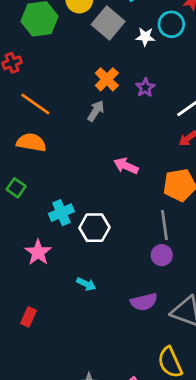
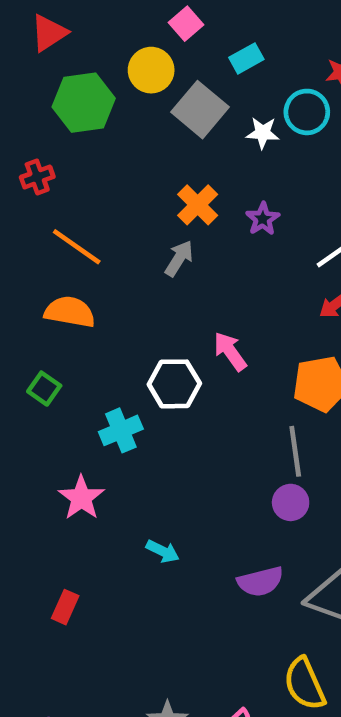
pink arrow: (126, 166) -> (230, 351), turned 30
white hexagon: (94, 228) -> (174, 384), moved

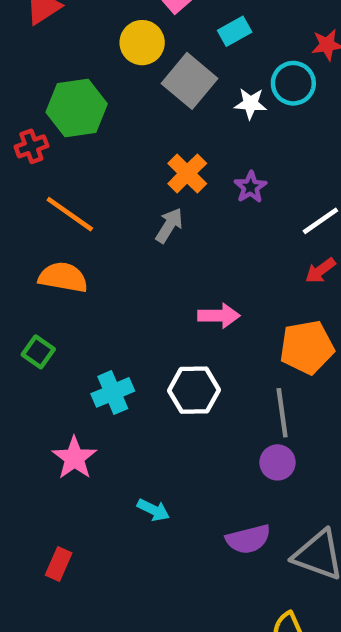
green hexagon: (84, 103) -> (77, 108), moved
pink arrow: (230, 351) -> (219, 316), turned 126
white hexagon: (174, 384) -> (194, 390), moved

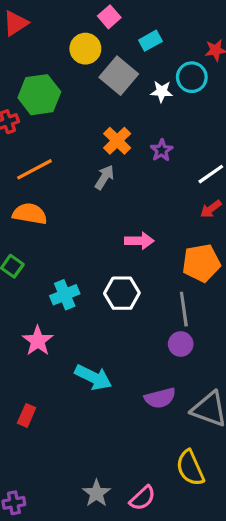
orange line: (70, 214) -> (35, 169), turned -63
cyan arrow: (153, 510) -> (93, 377), size x1.6

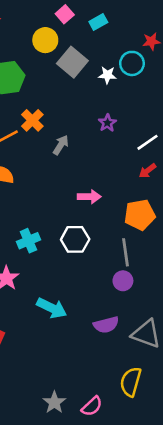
cyan rectangle: (150, 41) -> (98, 22), moved
orange cross: (117, 141) -> (32, 120), moved
yellow semicircle: (190, 468) -> (131, 382), turned 40

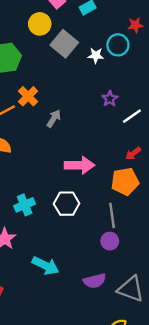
purple star: (107, 123) -> (110, 99), moved
red arrow: (148, 171) -> (133, 154), moved
pink arrow: (89, 197) -> (79, 165), size x1.4

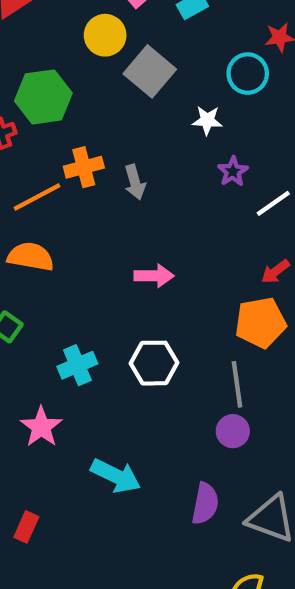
white star: (96, 55) -> (207, 120), moved
orange cross: (28, 96) -> (84, 167), turned 30
gray arrow: (54, 118) -> (135, 182), moved, turned 132
pink arrow: (79, 165) -> (154, 276), moved, size x0.7
purple semicircle: (95, 281) -> (205, 504), turned -65

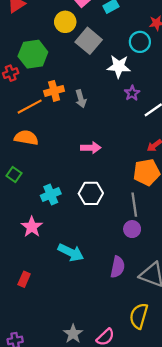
white star: (207, 120) -> (119, 66), size x1.5

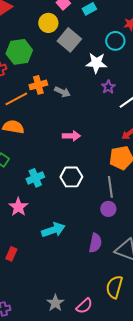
gray arrow: (81, 99) -> (62, 92), turned -49
cyan arrow: (71, 252) -> (53, 230), turned -45

